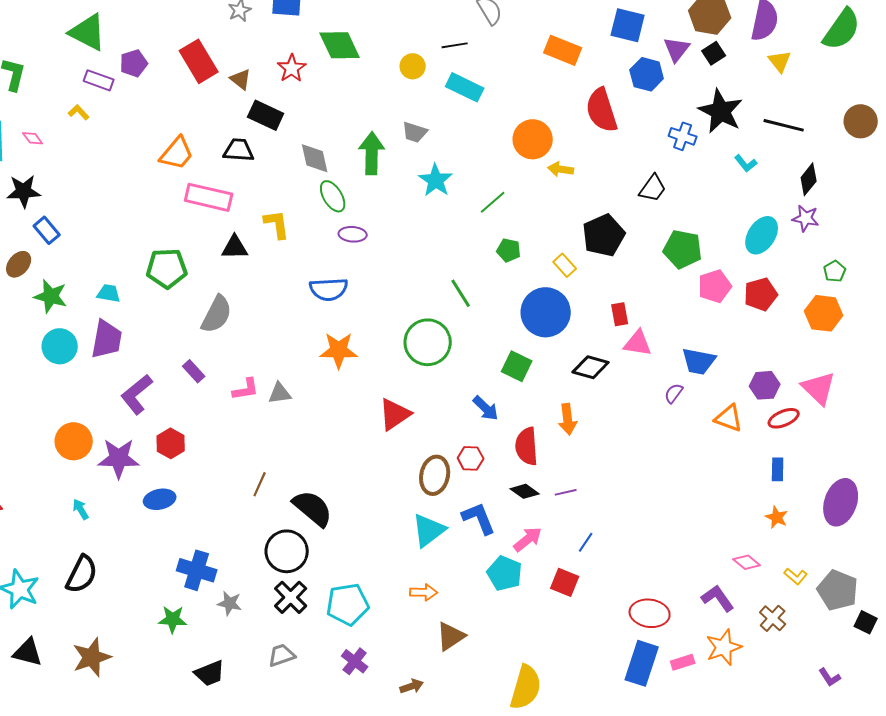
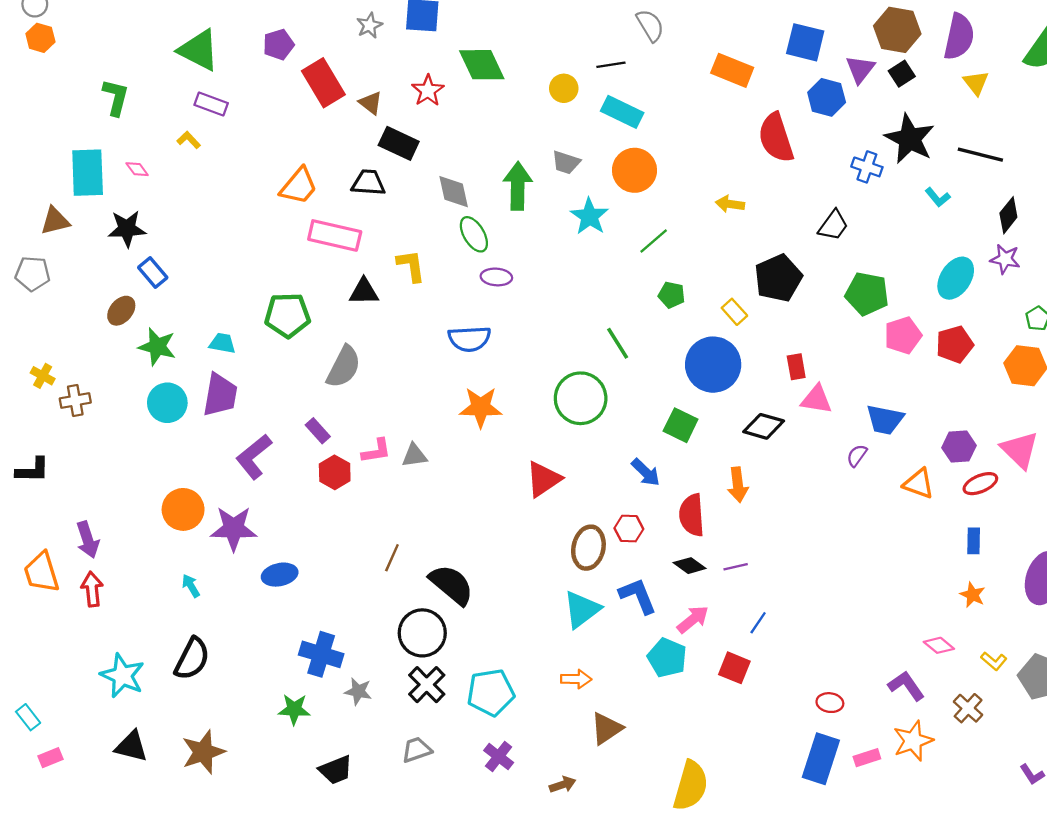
purple pentagon: (134, 63) -> (279, 45), moved
orange circle: (533, 139) -> (634, 170), moved
red hexagon: (171, 443) -> (335, 472), moved
red ellipse: (650, 613) -> (830, 703), size x0.6

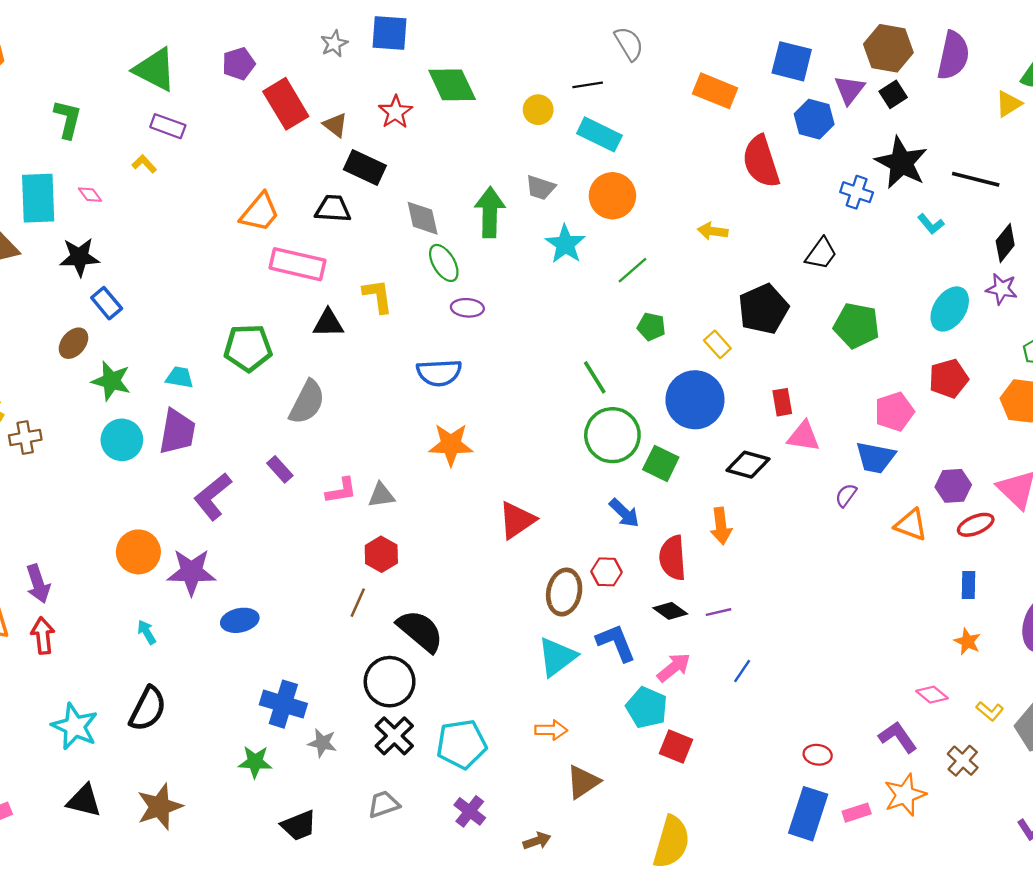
yellow triangle: (976, 83) -> (1009, 104), moved, turned 36
pink pentagon: (903, 335) -> (894, 412), moved
green circle: (581, 398) -> (612, 435), moved
red hexagon: (335, 472) -> (381, 554), moved
red square: (734, 668) -> (676, 746), moved

